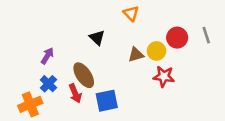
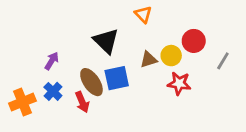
gray line: (206, 35) -> (223, 61), moved, turned 49
black triangle: (97, 38) -> (106, 41), size x1.5
blue square: (107, 101) -> (117, 78), moved
orange cross: (30, 104) -> (22, 102), moved

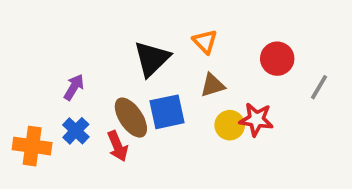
orange triangle: (143, 14) -> (205, 42), moved
black triangle: (106, 41) -> (152, 59), turned 32
yellow circle: (171, 56) -> (230, 125), moved
orange cross: (22, 102) -> (32, 146), turned 30

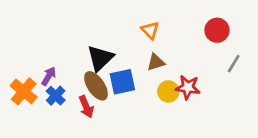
black triangle: (152, 59) -> (100, 58), moved
red circle: (277, 59) -> (217, 30), moved
purple arrow: (74, 87) -> (49, 76), moved
orange cross: (32, 146) -> (24, 91), moved, turned 32

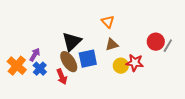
red circle: (217, 30) -> (156, 42), moved

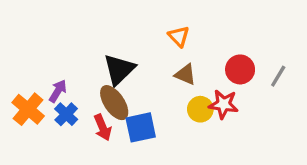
red circle: (156, 42) -> (240, 69), moved
brown triangle: (112, 45) -> (185, 74), turned 40
blue square: (88, 59) -> (141, 127), moved

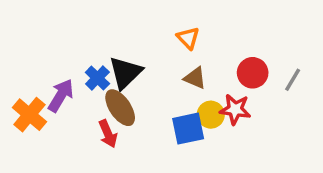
purple arrow: (58, 91) -> (61, 95), size x1.4
blue cross: (66, 114) -> (97, 78), moved
blue square: (141, 127) -> (188, 129), moved

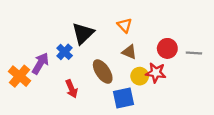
black triangle: (125, 73) -> (83, 33), moved
gray line: (293, 80) -> (194, 53), turned 63
brown ellipse: (120, 108) -> (103, 72), moved
blue square: (188, 129) -> (123, 98), moved

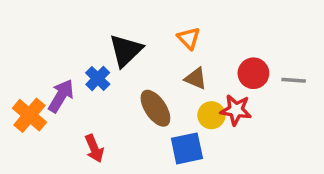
red arrow: (72, 89) -> (94, 148), moved

